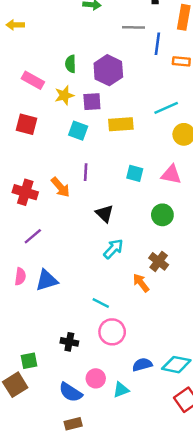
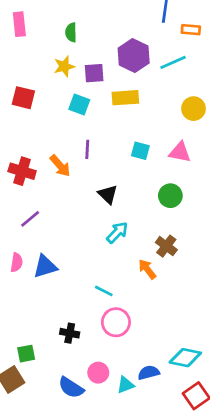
purple hexagon: (108, 70) -> (134, 56), moved
pink rectangle: (33, 80) -> (19, 24), moved, turned 55
cyan line: (166, 108) -> (173, 62), moved
blue semicircle: (142, 365) -> (149, 373), moved

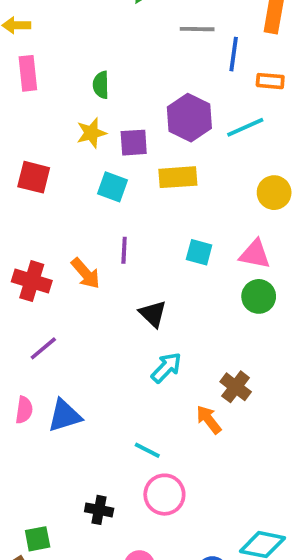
green circle: (170, 196) -> (259, 296), moved

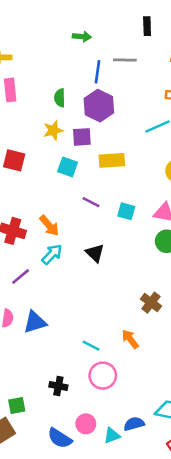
blue line: (234, 54) -> (98, 72), moved
purple hexagon: (189, 118) -> (99, 106), moved
purple line: (124, 250) -> (91, 202), moved, turned -66
cyan arrow: (166, 368) -> (52, 254), moved
orange arrow: (209, 420) -> (130, 339), moved

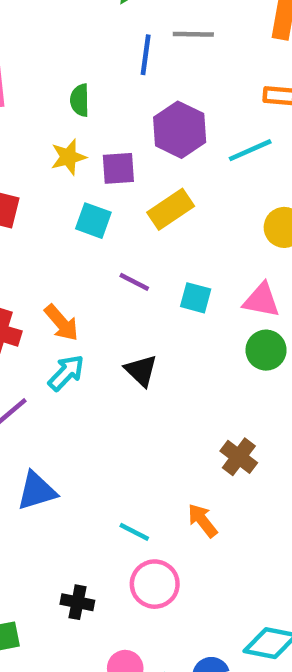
purple hexagon: (99, 106) -> (180, 130), moved
yellow rectangle: (112, 160) -> (171, 209), turned -30

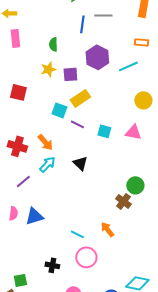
yellow rectangle: (171, 209) -> (80, 98), moved
cyan square: (93, 221) -> (59, 110), moved
green circle: (266, 350) -> (135, 185), moved

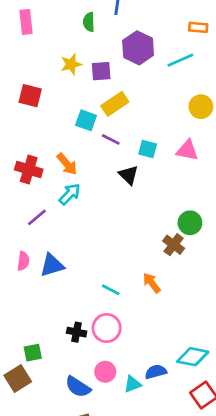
green semicircle: (53, 44) -> (89, 22), moved
black triangle: (80, 163) -> (128, 175), moved
pink circle: (86, 257) -> (107, 328), moved

